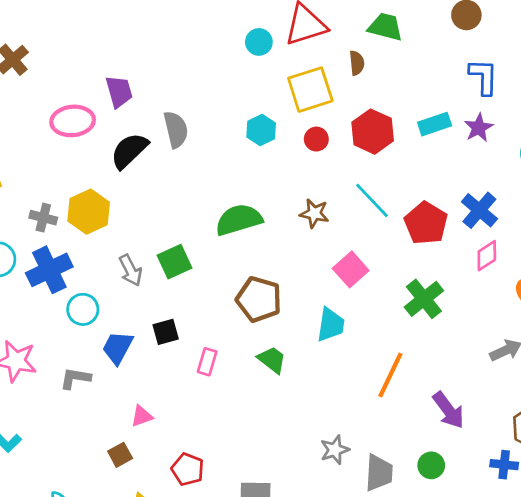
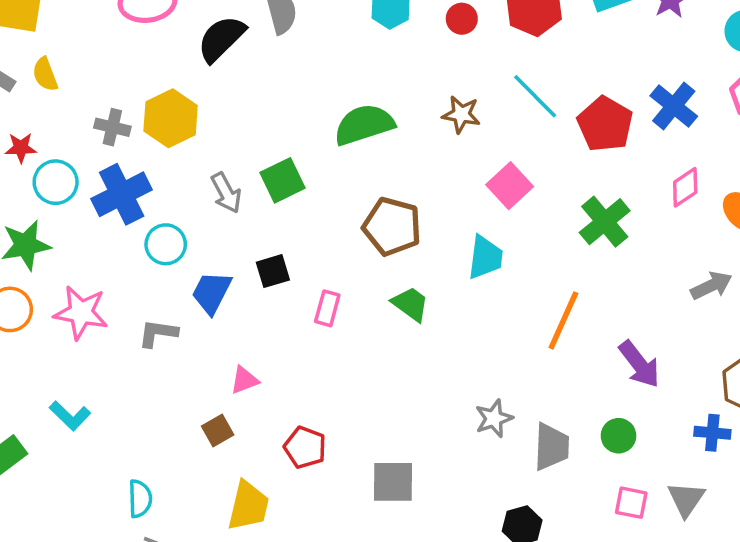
pink diamond: (487, 256) -> (685, 187), moved

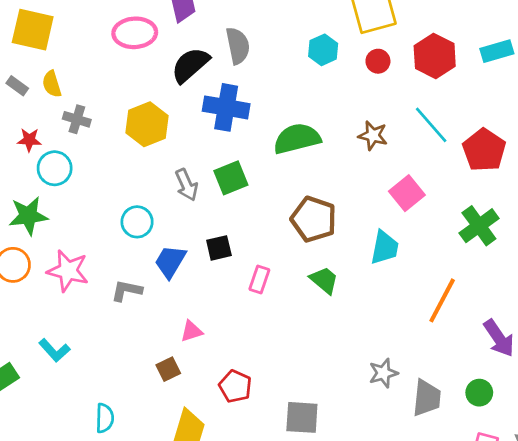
gray cross: (112, 127) -> (77, 119), moved
blue cross: (122, 194) -> (226, 107), moved, turned 33

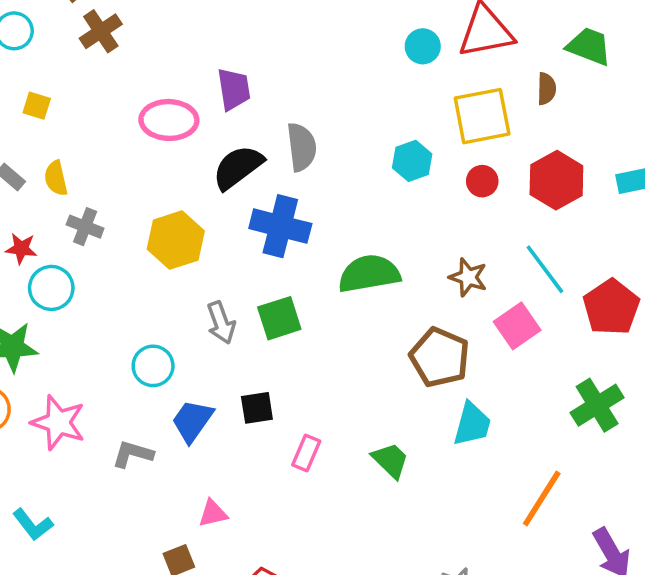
yellow square: (33, 30) -> (37, 106), size x0.5
pink square: (407, 193) -> (517, 326), moved
brown pentagon: (314, 219) -> (440, 357), moved

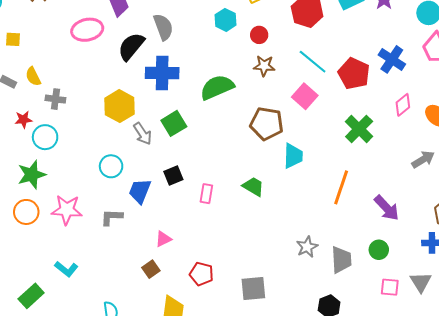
red circle: (482, 181) -> (259, 35), moved
yellow hexagon: (176, 240) -> (120, 106), moved
brown star: (468, 277) -> (264, 66), moved

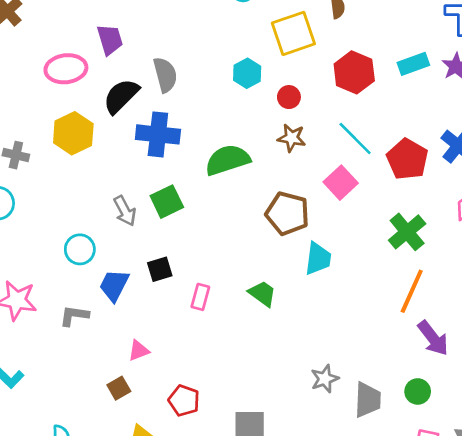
yellow hexagon: (120, 106) -> (73, 133), moved
orange line: (341, 187) -> (412, 291), moved

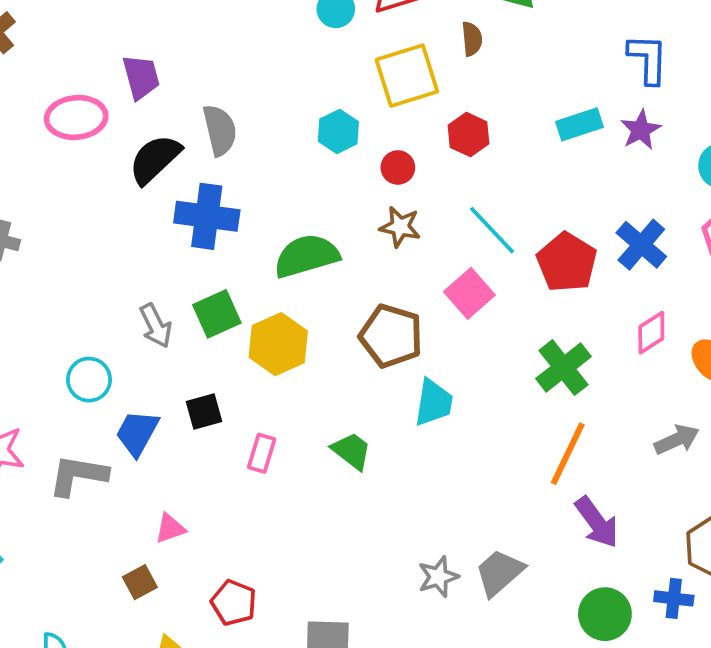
red hexagon: (354, 72) -> (469, 135), moved, size x0.7
yellow hexagon: (73, 133) -> (278, 344), moved
gray L-shape: (74, 316) -> (78, 475), size x1.4
green circle: (418, 391) -> (605, 614), moved, size x1.4
gray trapezoid: (368, 400) -> (500, 573), moved, turned -135

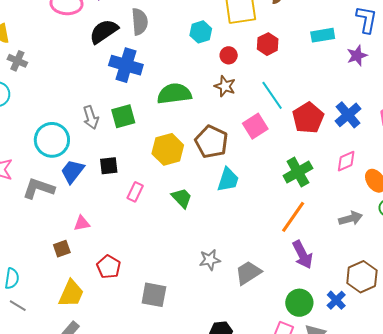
cyan rectangle: (579, 124) -> (323, 35), moved
yellow hexagon: (278, 344) -> (168, 149), moved
cyan circle: (89, 380) -> (52, 140), size x1.5
gray star: (438, 577) -> (210, 260), moved
blue cross: (674, 598) -> (336, 300), turned 30

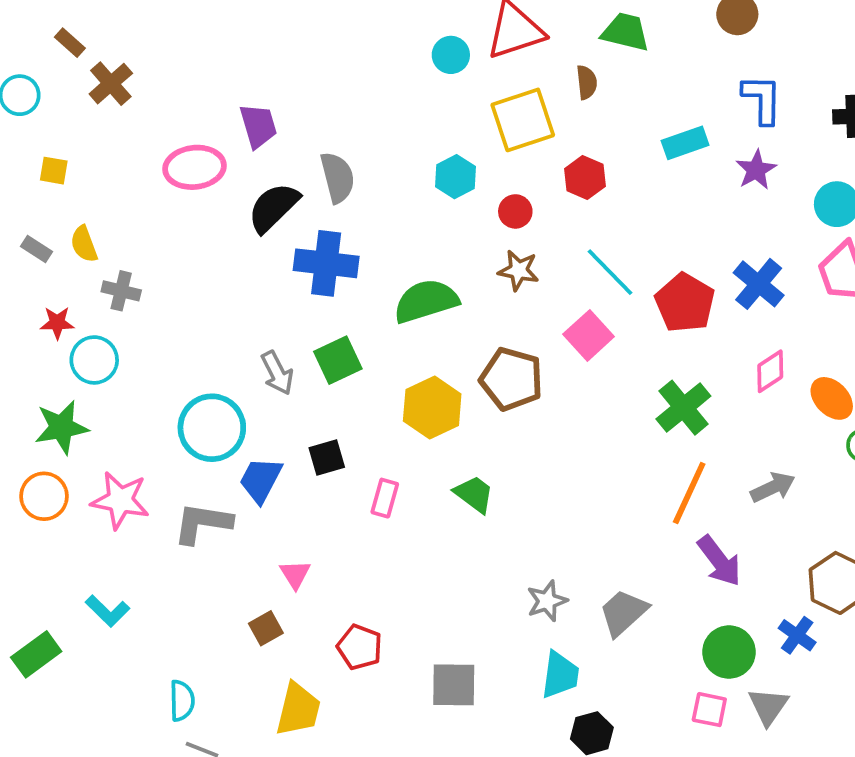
cyan trapezoid: (228, 180) -> (560, 675), moved
gray arrow: (351, 218) -> (773, 487), moved
pink triangle: (82, 223) -> (295, 574), turned -42

